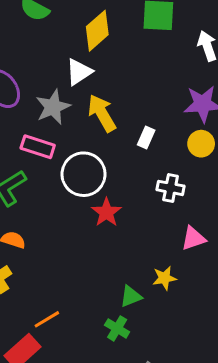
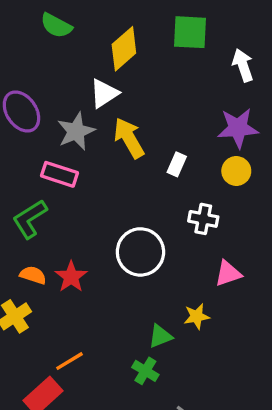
white circle: (84, 174) -> (140, 252), moved
red star: (106, 212) -> (71, 277), moved

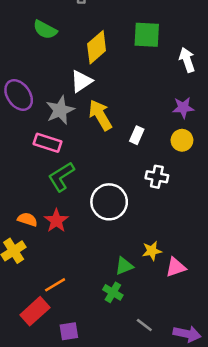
purple star: (238, 128) -> (183, 108), size x0.7
green L-shape: (30, 219) -> (61, 177), moved
pink triangle: (228, 273) -> (176, 267), moved

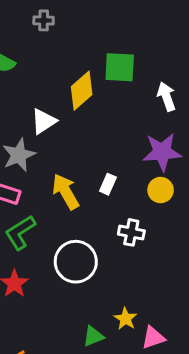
yellow diamond: (97, 47) -> (82, 91), moved
purple star: (183, 108) -> (162, 152), size x1.5
yellow arrow: (100, 115) -> (66, 192), moved
yellow star: (152, 251) -> (125, 319), turned -30

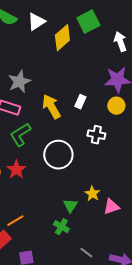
green square: (120, 67) -> (88, 22), turned -30
white triangle: (44, 121) -> (36, 22), moved
green triangle: (93, 336) -> (70, 206), turned -35

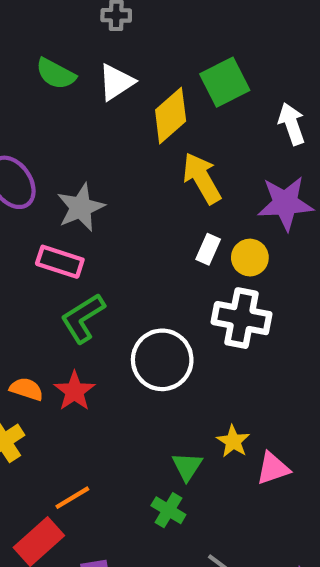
yellow circle: (116, 106) -> (250, 258), moved
yellow arrow: (51, 107) -> (202, 178), moved
white cross: (96, 135) -> (242, 318), size x1.5

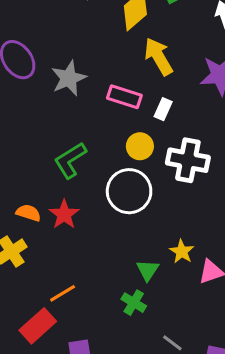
yellow circle: (250, 258) -> (140, 146), moved
pink rectangle: (60, 262) -> (124, 97), moved

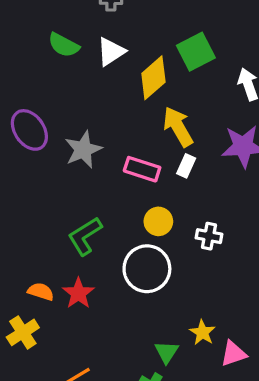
white rectangle: (163, 109) -> (186, 166), moved
white cross: (188, 160) -> (209, 236), size x0.6

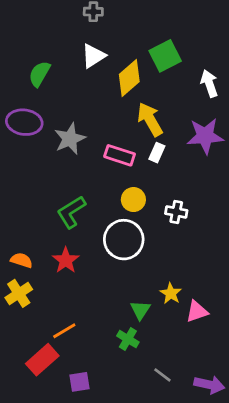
green semicircle: (64, 45) -> (39, 74), moved, turned 92
purple ellipse: (29, 130) -> (24, 122), turned -48
orange semicircle: (41, 292) -> (22, 260), moved

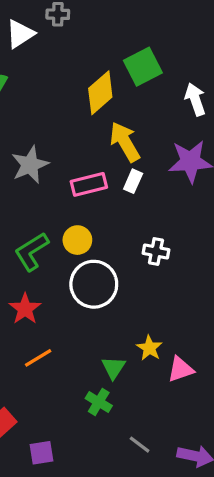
white triangle: (93, 56) -> (20, 34), moved
pink rectangle: (120, 155) -> (89, 184), turned -32
yellow circle: (133, 200) -> (77, 240), moved
orange line: (64, 331) -> (38, 358), moved

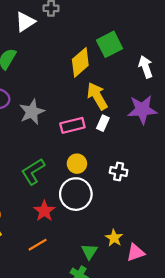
yellow circle: (77, 240) -> (77, 164), moved
red star: (25, 309) -> (44, 211), moved

